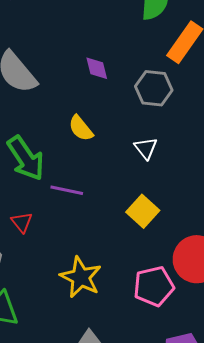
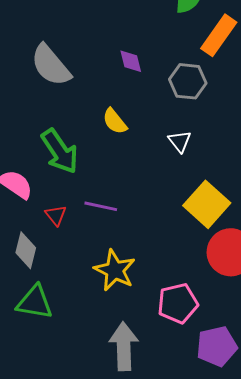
purple line: (67, 190) -> (101, 206), moved
yellow square: (143, 211) -> (207, 204), moved, size x1.4
pink pentagon: (154, 286) -> (178, 303), moved

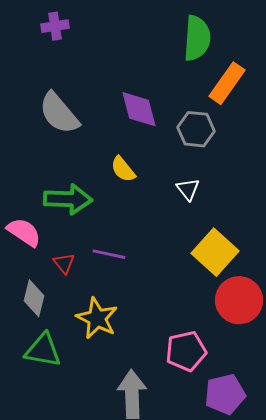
purple diamond: (131, 61) -> (139, 109), size x1.6
green arrow: (60, 151) -> (68, 199), turned -54
yellow star: (115, 270) -> (97, 318), moved

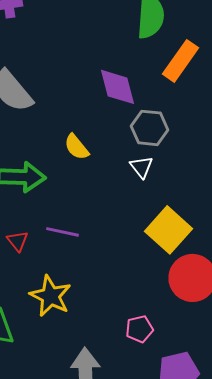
purple diamond: (139, 109) -> (118, 87), moved
gray hexagon: (196, 129) -> (150, 128), moved
pink pentagon: (186, 351) -> (140, 329), size x0.7

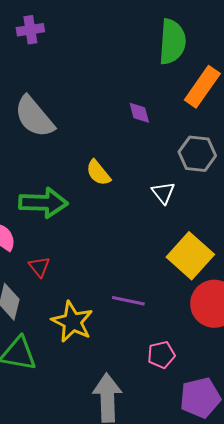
purple diamond: (118, 87) -> (139, 113), size x0.6
gray hexagon: (150, 128) -> (197, 154), moved
purple line: (62, 232) -> (128, 301), moved

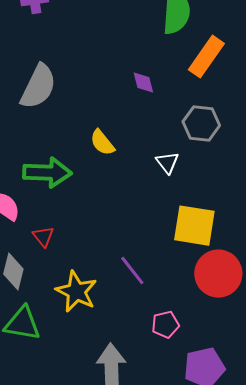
gray semicircle: (34, 117) -> (38, 87), turned -114
yellow square: (190, 256) -> (194, 226), turned -33
purple line: (128, 301) -> (132, 271), turned 40

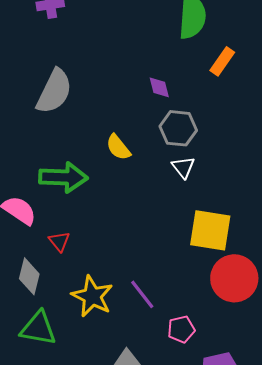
orange rectangle: (206, 57) -> (222, 61), size x0.7
gray hexagon: (201, 124) -> (178, 128), moved
purple line: (132, 271) -> (142, 294), moved

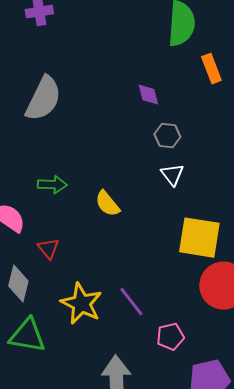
orange rectangle: (222, 61) -> (211, 69), turned -56
gray hexagon: (178, 128) -> (167, 136), size x0.7
yellow semicircle: (118, 147) -> (107, 204), moved
green arrow: (63, 177) -> (52, 185), size x0.6

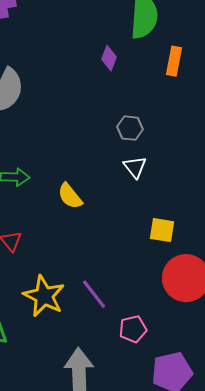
orange rectangle: (211, 69) -> (174, 61), turned 32
purple diamond: (148, 95) -> (109, 58), moved, turned 35
yellow square: (199, 238) -> (162, 230), size x0.6

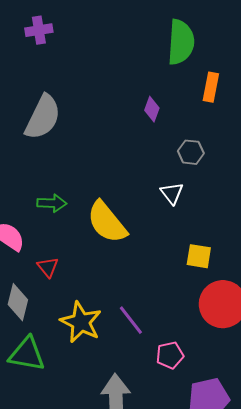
purple diamond: (109, 58) -> (152, 109), moved
gray hexagon: (130, 128) -> (191, 152), moved
yellow semicircle: (70, 196) -> (107, 222), size x1.6

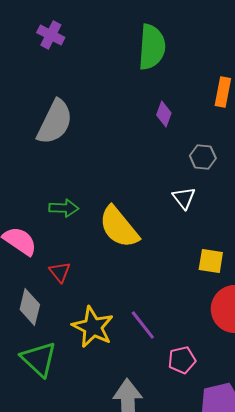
purple cross: (39, 30) -> (51, 35), turned 36
green semicircle: (181, 42) -> (152, 47), moved
green triangle: (27, 354) -> (39, 359), turned 33

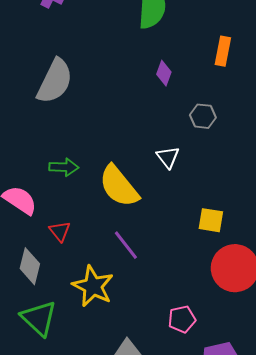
white triangle: (184, 198) -> (168, 157), moved
purple line: (143, 325) -> (126, 245), moved

